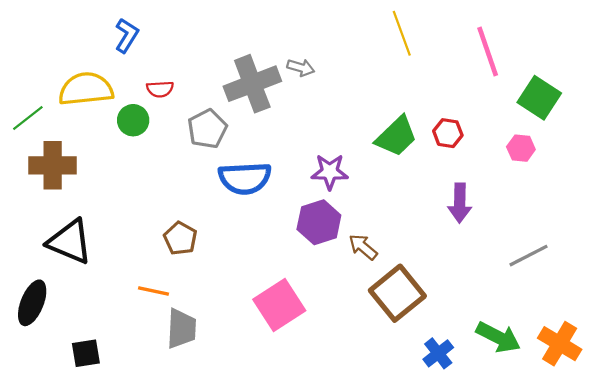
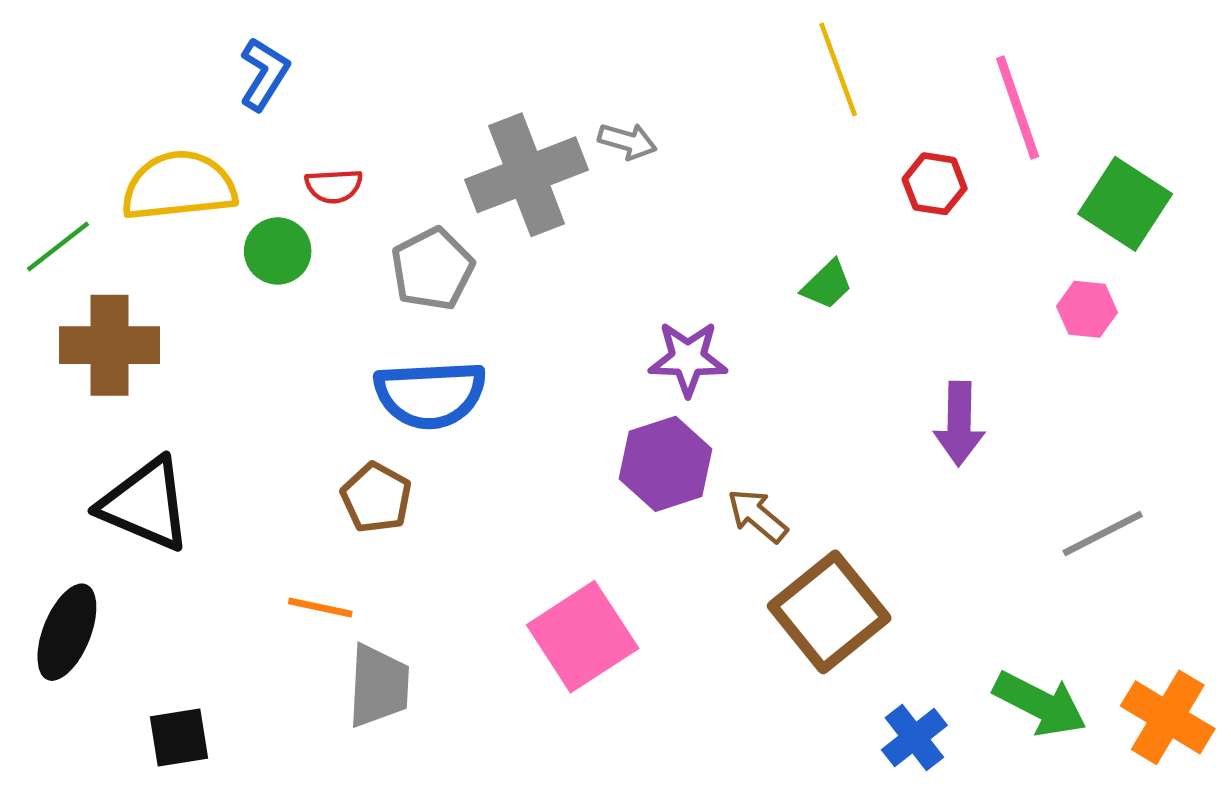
red hexagon: (448, 133) -> (935, 184), moved
green trapezoid: (396, 136) -> (827, 285), size x0.6
blue semicircle: (245, 178) -> (430, 394), moved

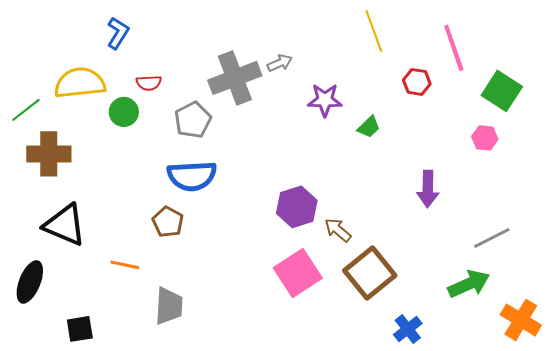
gray arrow: (627, 141) -> (280, 63), turned -40
purple star: (688, 359) -> (325, 100), moved
orange line: (320, 607) -> (125, 265), moved
pink square: (583, 637) -> (298, 273), moved
green arrow: (1040, 704) -> (469, 284), moved, turned -51

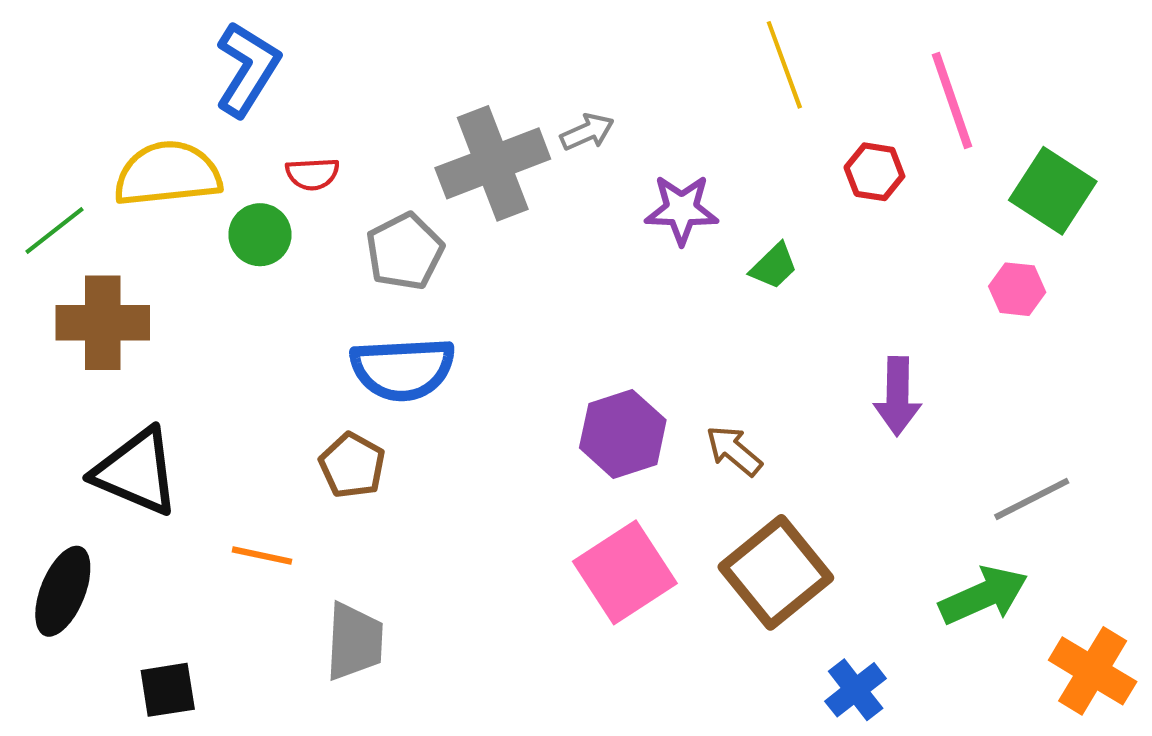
blue L-shape: (118, 33) -> (247, 69), size x1.4
brown arrow: (338, 230) -> (734, 451), moved

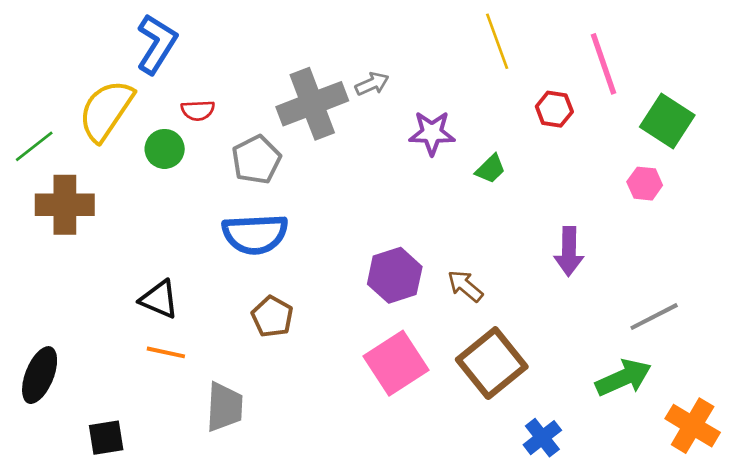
yellow semicircle: (168, 174) -> (106, 110), turned -50
brown pentagon: (352, 465) -> (272, 317), moved
black triangle: (136, 472) -> (159, 299), moved, size x0.7

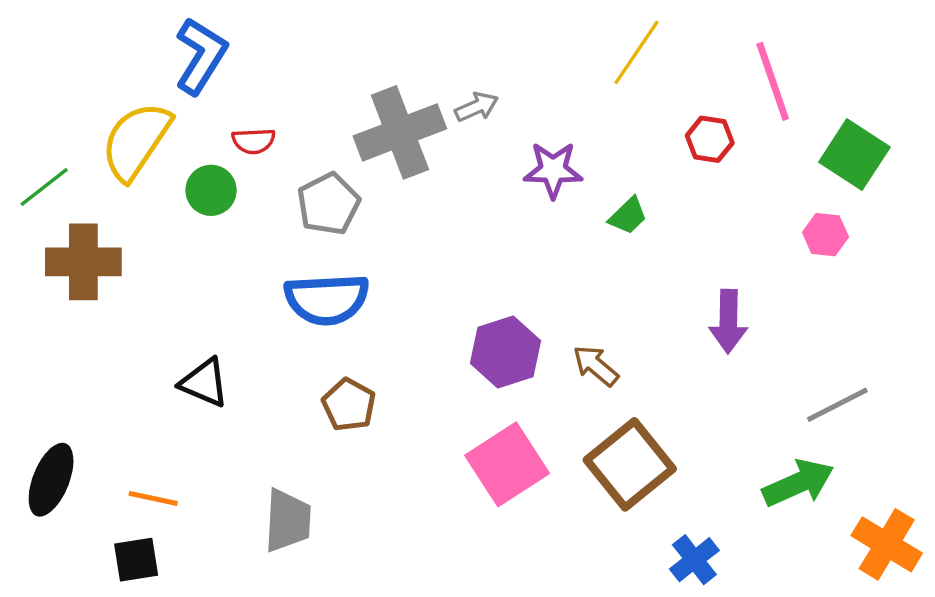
yellow line: (497, 41) -> (637, 52), turned 54
orange line: (166, 352) -> (153, 498), moved

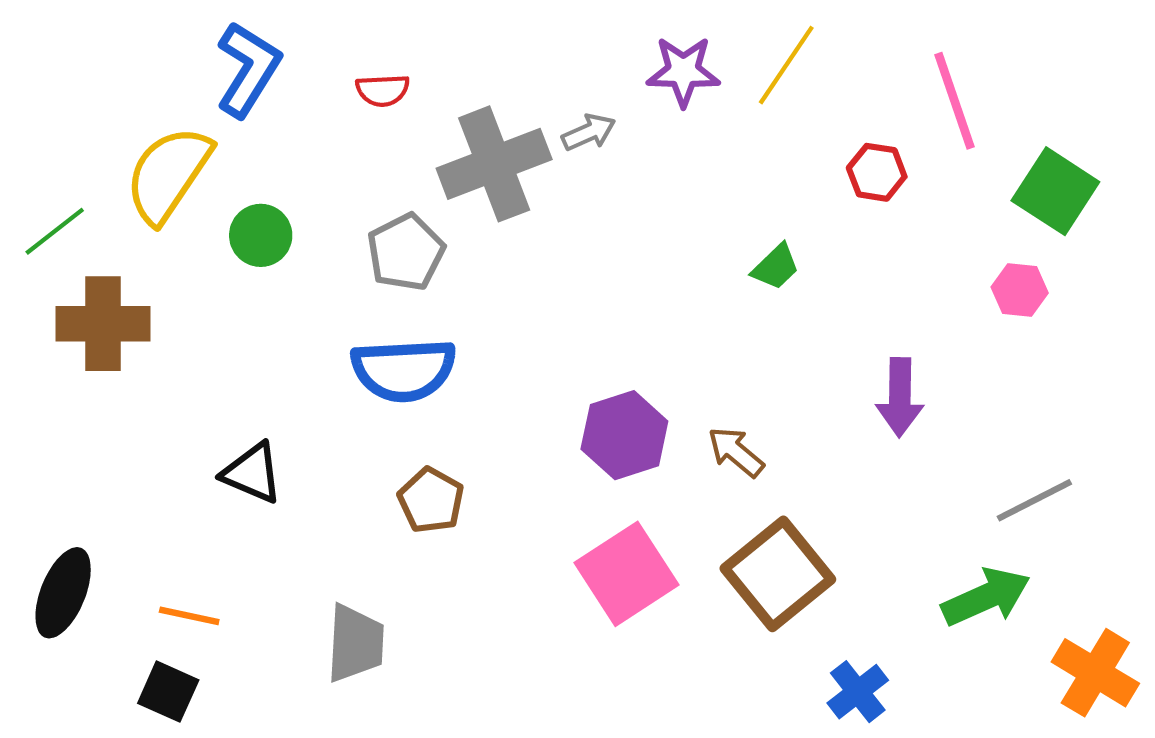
red semicircle: (254, 141) -> (383, 90), moved
purple star: (553, 170) -> (683, 71), moved
black square: (136, 560) -> (168, 692), turned 33

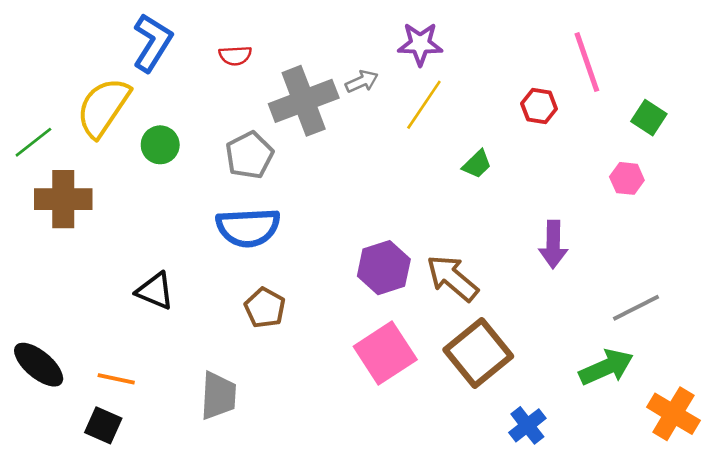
yellow line: (786, 65) -> (424, 105), moved
green square: (1055, 191) -> (649, 118), size x0.7
brown arrow: (736, 452) -> (452, 278), size x1.5
black ellipse: (63, 593) -> (39, 365), turned -72

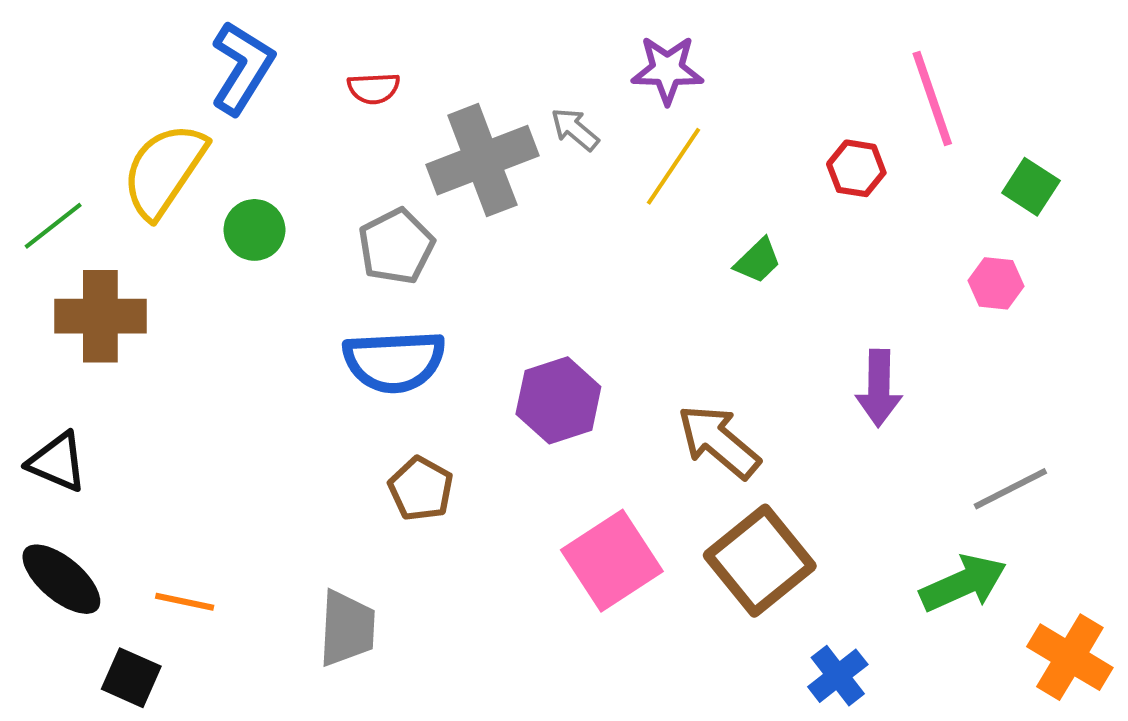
gray arrow: (362, 81) -> (575, 129), turned -116
purple hexagon: (384, 268) -> (558, 400), moved
black triangle: (155, 291) -> (57, 462), moved
black square: (103, 425) -> (131, 678), moved

